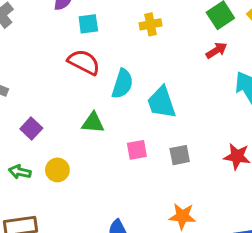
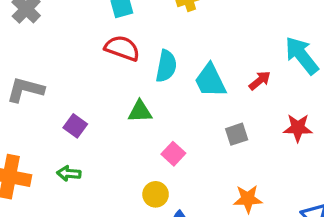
red arrow: (216, 50) -> (260, 81), moved
pink square: (137, 150) -> (173, 154), moved, turned -30
yellow circle: (57, 170) -> (156, 194), moved

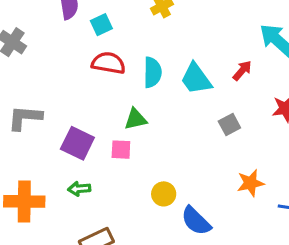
purple square: (75, 126) -> (77, 143), size x1.5
pink square: (173, 154) -> (121, 150), moved, turned -30

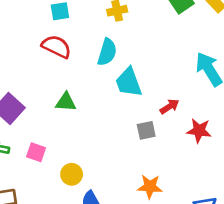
red arrow: (242, 71) -> (169, 106), moved
cyan semicircle: (152, 72) -> (107, 52), moved
pink square: (121, 150) -> (36, 152), moved

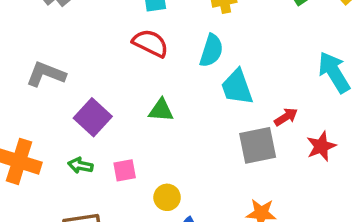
gray square: (146, 130) -> (258, 145), size x1.6
red star: (199, 131) -> (321, 146), turned -30
pink square: (36, 152) -> (125, 170), turned -30

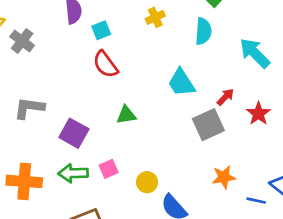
red semicircle: (150, 43) -> (105, 64), turned -140
cyan semicircle: (211, 51) -> (203, 31), moved
green arrow: (80, 165) -> (73, 173), size x1.5

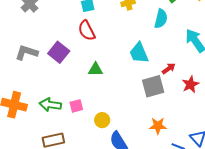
purple square: (74, 133) -> (59, 52), moved

